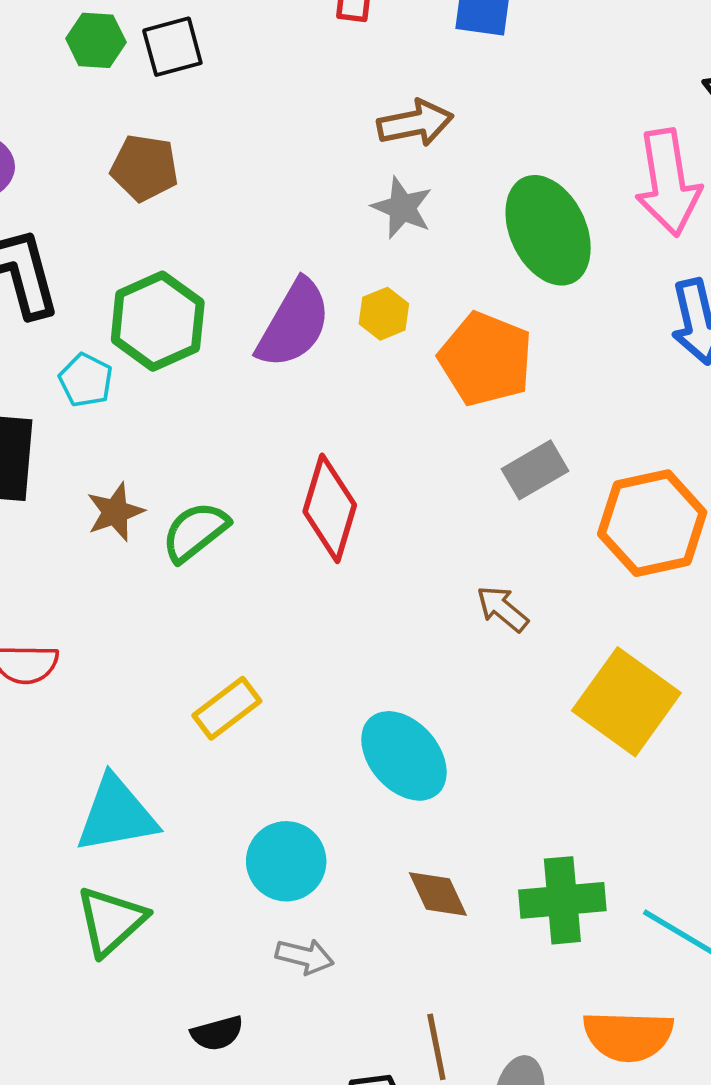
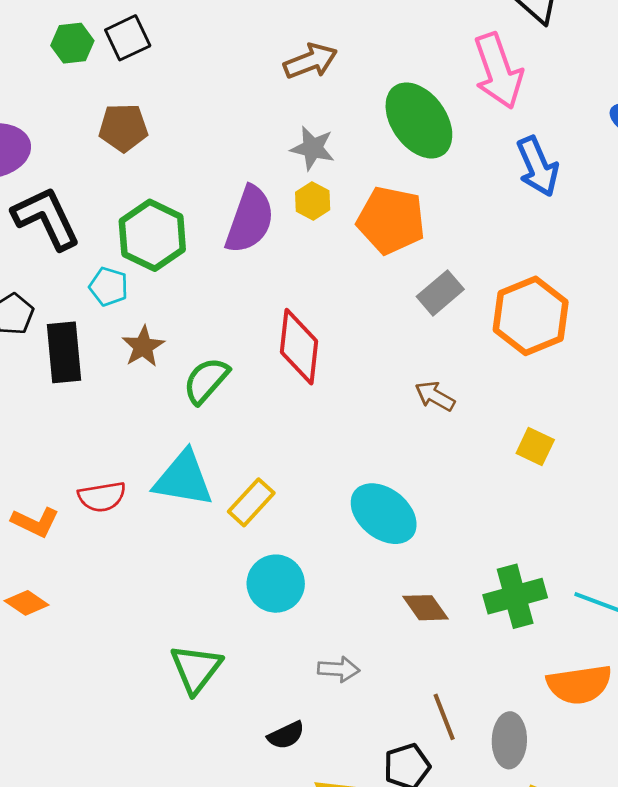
gray star: (402, 208) -> (313, 148), moved
brown star: (115, 512) -> (143, 346), moved
yellow square: (626, 702) -> (535, 446), size x0.5
cyan triangle: (116, 815) -> (183, 479), moved, turned 30
cyan circle: (286, 861) -> (276, 584), moved

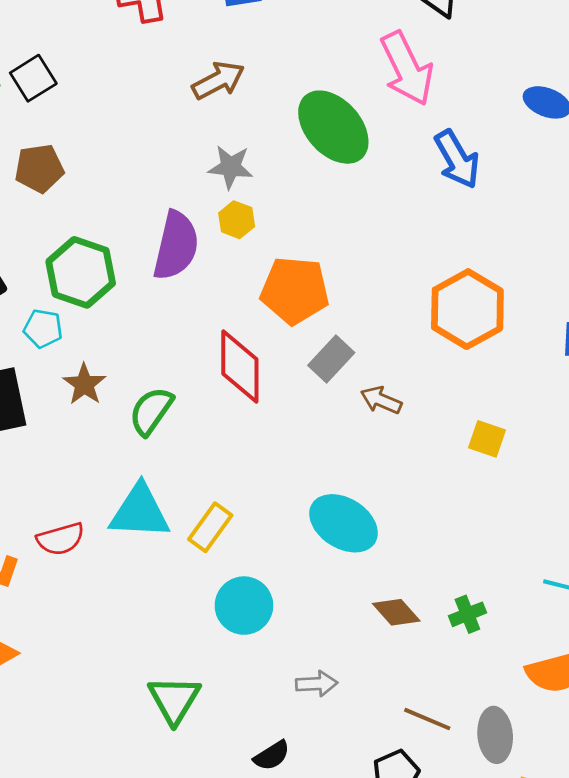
orange pentagon: (391, 220) -> (295, 290), moved
gray rectangle: (440, 293) -> (331, 359), moved
green cross: (515, 596) -> (467, 614), moved, size x0.6
brown line: (444, 717) -> (427, 719), turned -39

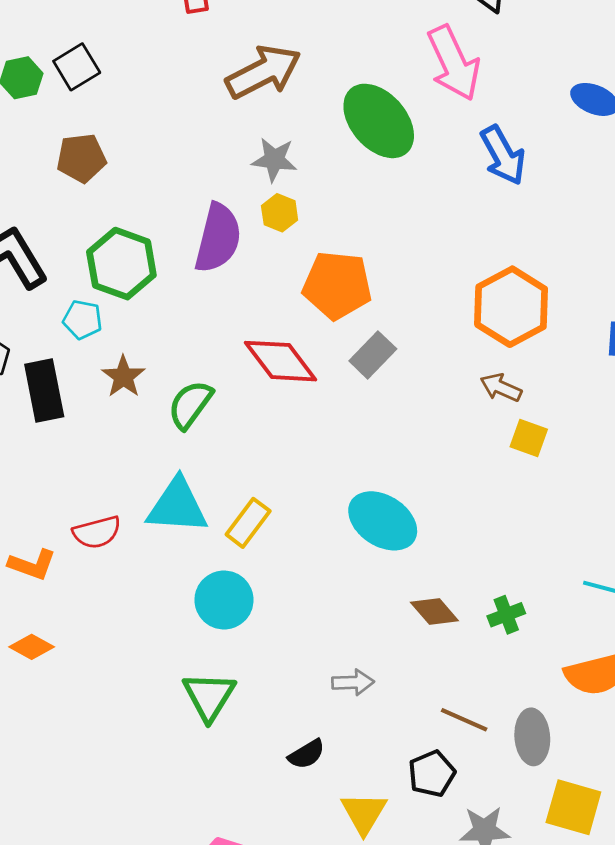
brown arrow: (218, 80) -> (263, 72), size x1.4
red diamond: (240, 366) -> (281, 361), turned -38
brown arrow: (381, 400) -> (501, 388), moved
cyan circle: (244, 606) -> (224, 600), moved

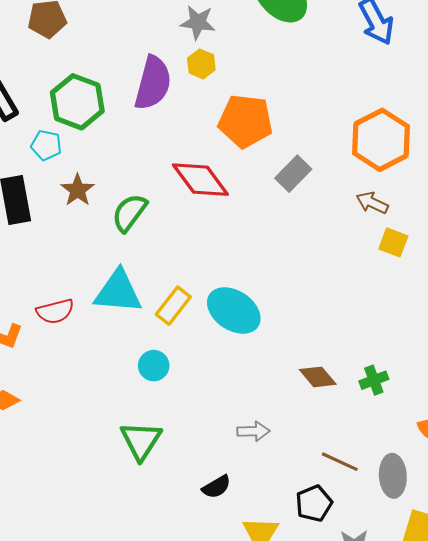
gray rectangle: (373, 355) -> (293, 174), moved
cyan ellipse: (383, 521) -> (234, 311), moved
cyan circle: (224, 600) -> (154, 366), size x0.7

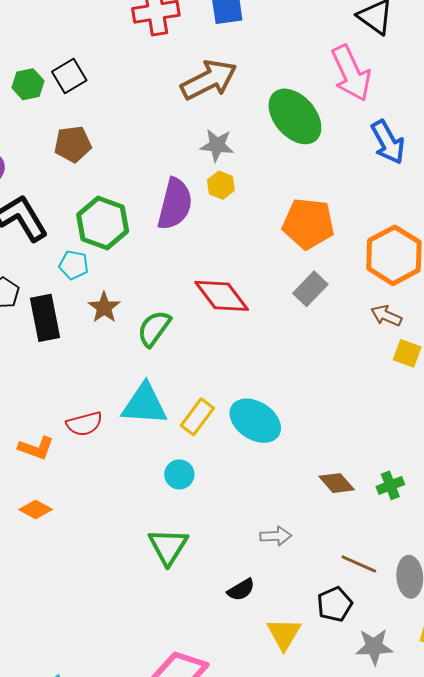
orange pentagon: (245, 121) -> (308, 224), moved

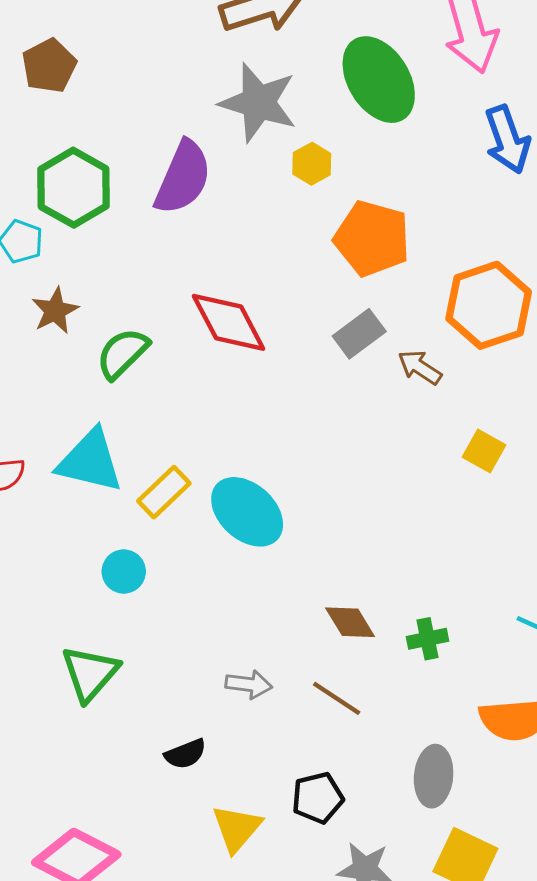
brown pentagon: (73, 144) -> (49, 66), turned -30
gray star: (217, 145) -> (258, 103), size x1.6
yellow hexagon: (221, 185) -> (312, 164), moved
brown arrow: (386, 316) -> (420, 367), moved
brown line: (359, 564) -> (337, 698), moved

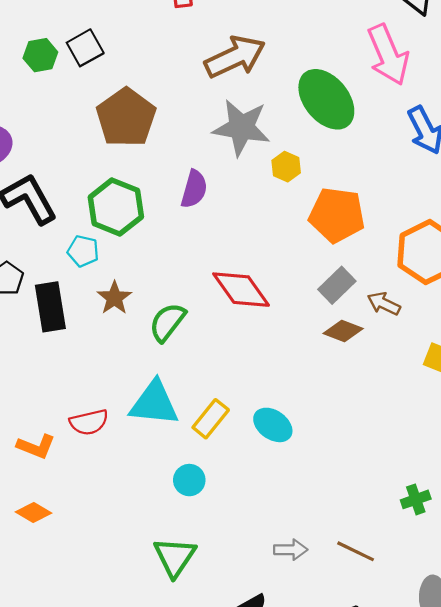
brown pentagon: (49, 66) -> (126, 118), moved, size x1.5
purple semicircle: (183, 177) -> (194, 189), size x0.7
cyan ellipse: (247, 512) -> (273, 425), size x0.7
brown diamond: (350, 622) -> (343, 331), moved, turned -30

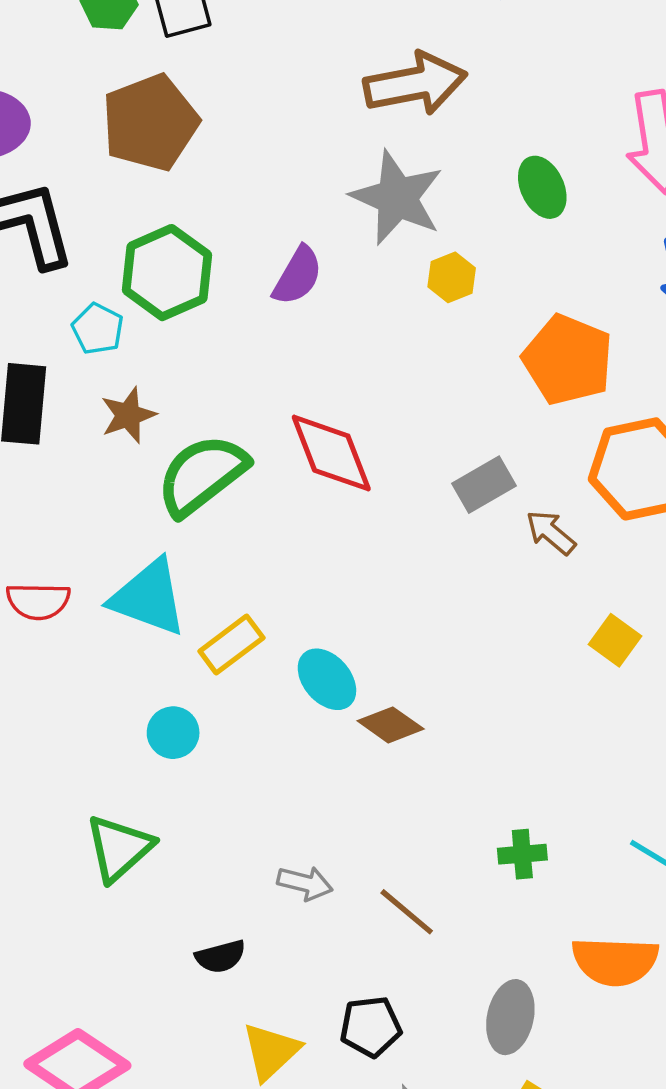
green ellipse: (326, 99) -> (542, 187), size x0.6
brown pentagon: (126, 118) -> (150, 123), moved
orange pentagon: (337, 215) -> (568, 360), moved
green semicircle: (167, 322) -> (202, 475), size x1.4
brown diamond: (343, 331) -> (391, 725), moved

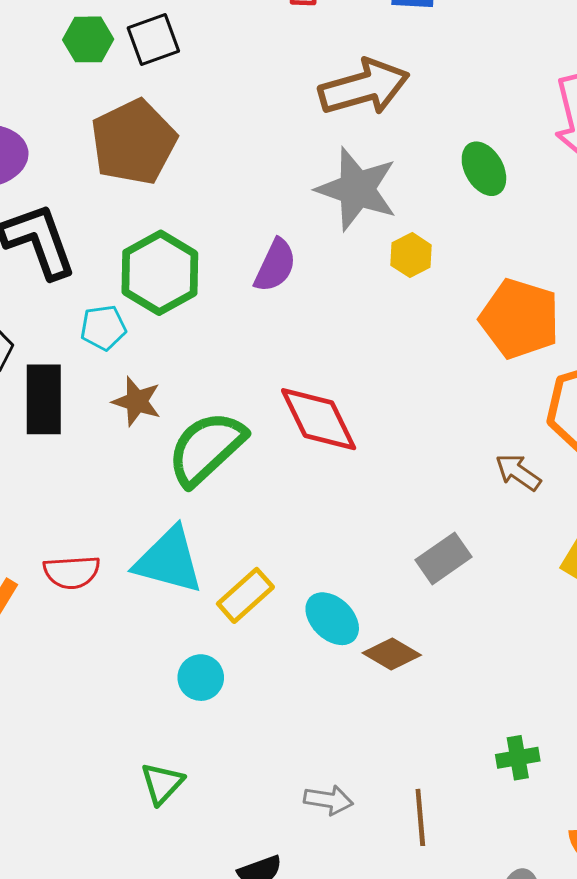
cyan pentagon: (98, 329) -> (103, 328), turned -30
brown star: (128, 415) -> (137, 401), turned -30
gray rectangle: (484, 485) -> (444, 558), moved
green triangle: (119, 848) -> (162, 783), size x0.7
brown line: (407, 912) -> (420, 817), turned 50

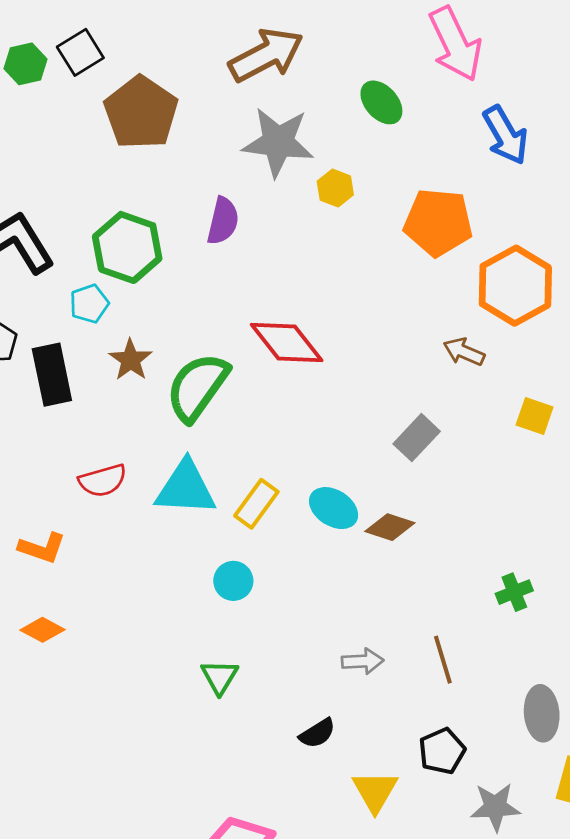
brown pentagon: (134, 142) -> (141, 113), moved
brown star: (137, 401) -> (130, 360), turned 30
red semicircle: (72, 572) -> (103, 481), moved

